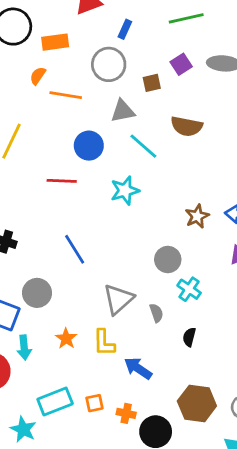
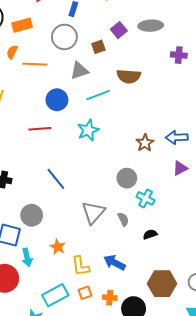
cyan line: (143, 146) -> (98, 95), turned -55
black semicircle: (189, 337) -> (150, 234), turned 64
yellow L-shape: (104, 343) -> (81, 266), moved

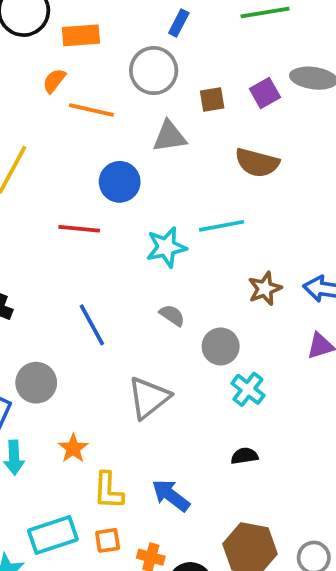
purple square: (119, 30) -> (265, 93), moved
cyan line: (98, 95) -> (222, 226), moved
gray semicircle: (123, 219) -> (172, 315), moved, turned -40

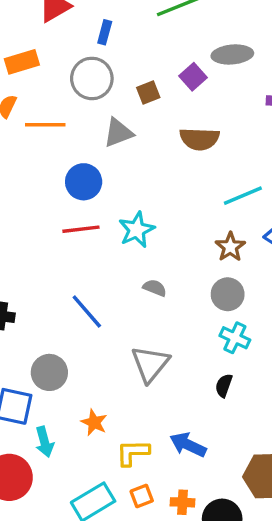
cyan line: (222, 226) -> (243, 196), moved
red line: (79, 229) -> (81, 229), moved
gray circle: (221, 346) -> (228, 294), moved
black semicircle: (244, 456) -> (224, 386), moved, turned -50
yellow L-shape: (108, 491) -> (133, 453), turned 99

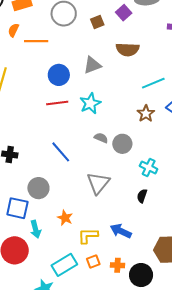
gray triangle: (118, 133) -> (92, 65), moved
gray circle: (228, 294) -> (122, 144), moved

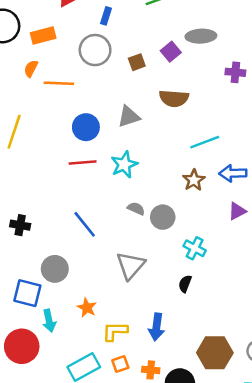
blue arrow: (121, 231) -> (156, 327), turned -110

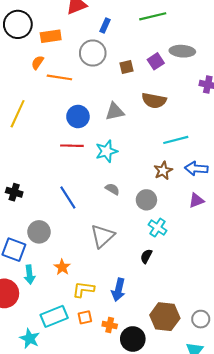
gray circle: (163, 217) -> (146, 200), moved

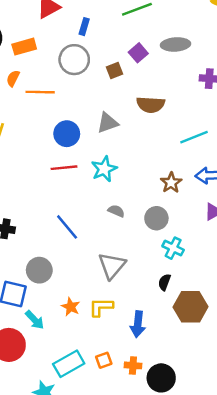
purple square: (156, 61) -> (138, 53), moved
cyan line: (176, 140) -> (194, 137), moved
cyan arrow: (29, 275) -> (35, 320), turned -30
yellow L-shape: (83, 289) -> (101, 307), moved
brown hexagon: (165, 317) -> (191, 307), moved

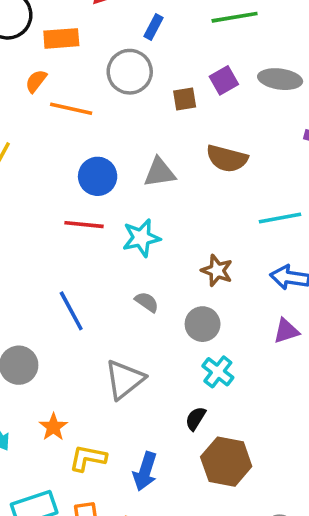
brown star: (171, 183) -> (217, 271), moved, turned -30
yellow L-shape: (101, 307) -> (88, 458), moved

